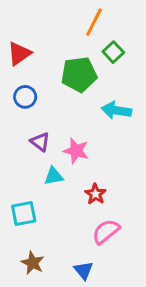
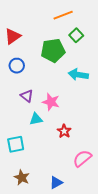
orange line: (94, 22) -> (63, 15), turned 42
pink semicircle: (106, 231) -> (82, 158), moved
blue triangle: (83, 270) -> (56, 183), turned 40

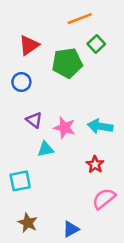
red triangle: (13, 36) -> (29, 45), moved
cyan arrow: (78, 75) -> (100, 126), moved
red star: (64, 131) -> (95, 164), moved

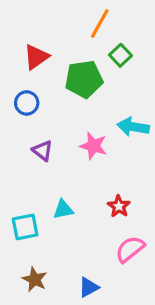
orange line: (80, 19) -> (100, 24), turned -40
cyan arrow: (100, 126) -> (133, 127), moved
pink star: (65, 128) -> (93, 146), moved
cyan triangle: (46, 149) -> (63, 209), moved

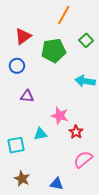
green square: (120, 55) -> (86, 40), moved
pink star: (93, 146) -> (60, 116), moved
purple triangle: (43, 151) -> (27, 96), turned -32
blue triangle: (89, 287) -> (57, 184), turned 40

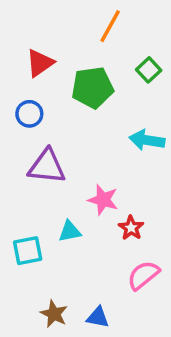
purple triangle: (27, 96) -> (47, 166), size x1.6
brown star: (22, 179) -> (54, 314), moved

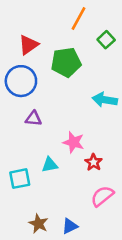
green square: (149, 70) -> (106, 40), moved
blue circle: (29, 114) -> (21, 81), size x1.6
purple triangle: (47, 166) -> (33, 119), size x0.6
blue triangle: (98, 317) -> (70, 226), turned -36

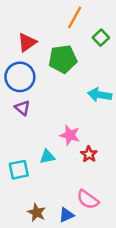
purple triangle: (33, 119) -> (22, 108), moved, turned 35
pink semicircle: (102, 196) -> (88, 199), moved, turned -105

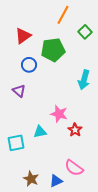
blue circle: (20, 77) -> (29, 65), moved, size x0.6
cyan arrow: (100, 95) -> (84, 80), turned -84

